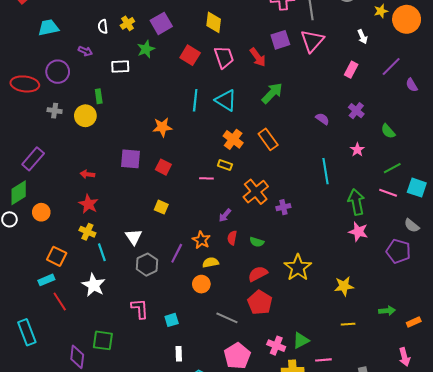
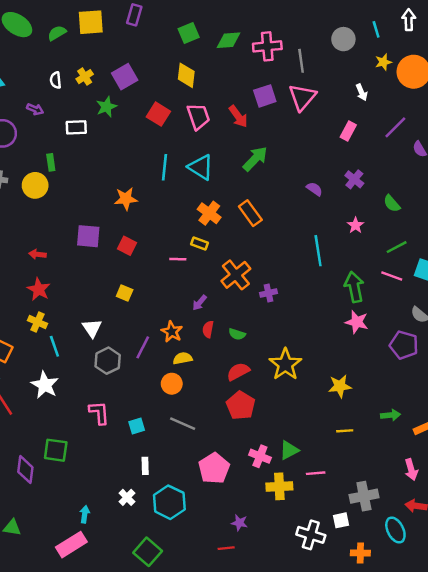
gray line: (227, 318) -> (183, 424), moved

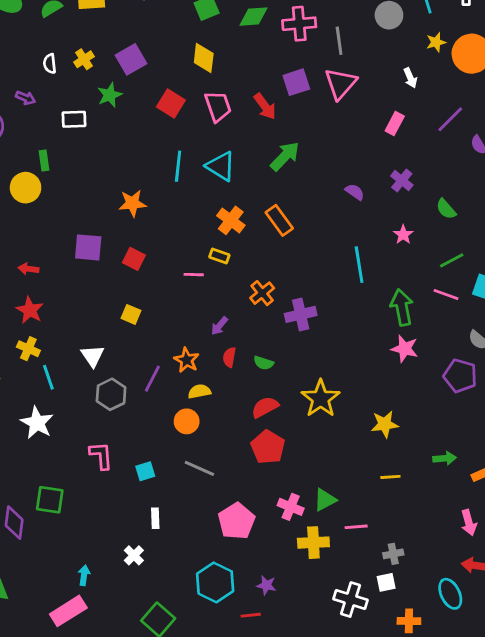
orange cross: (236, 275) -> (262, 293), size x0.7
purple cross: (268, 293) -> (301, 314), size x1.5
gray cross: (364, 496) -> (393, 554), moved, size x0.6
cyan hexagon: (169, 502) -> (215, 582), moved

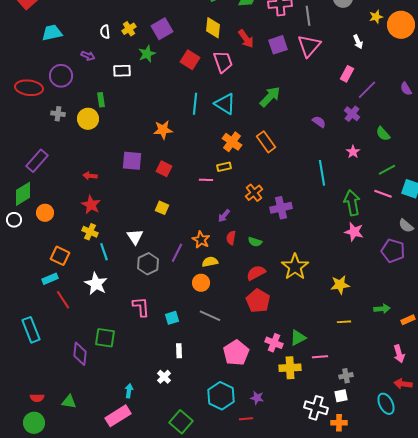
red arrow: (265, 106) -> (246, 39), moved
purple line: (450, 119) -> (367, 90), moved
yellow rectangle: (219, 256) -> (224, 167), turned -32
orange cross: (409, 621) -> (339, 423), moved

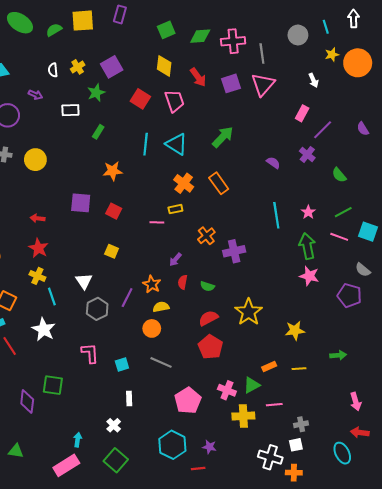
green rectangle: (101, 100) -> (98, 132), moved, turned 40
pink star: (353, 152) -> (308, 212), moved
orange rectangle: (408, 320) -> (269, 367), moved
green square: (181, 422) -> (116, 460), moved

